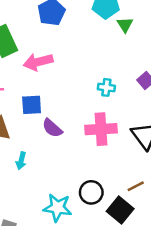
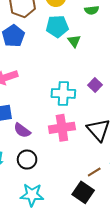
cyan cross: (106, 87) -> (63, 93), size x1.6
black circle: (91, 192) -> (27, 160), moved

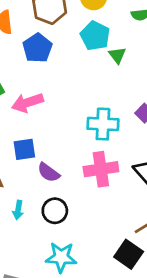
cyan pentagon: (57, 26) -> (95, 36), turned 30

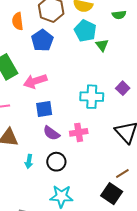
blue square: (24, 149) -> (44, 109), moved
pink cross: (101, 169) -> (79, 132), moved, size x0.7

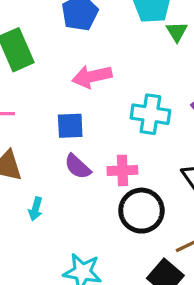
pink arrow: (35, 81) -> (92, 76), moved
black circle: (56, 162) -> (141, 211), moved, size x1.4

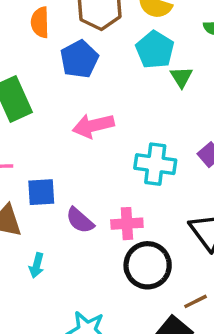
blue square: (70, 126) -> (41, 192), moved

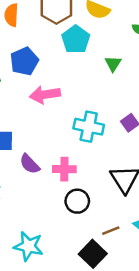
cyan pentagon: (155, 50) -> (76, 39), moved
blue pentagon: (79, 59) -> (24, 61), moved
black circle: (148, 265) -> (77, 201), size x0.7

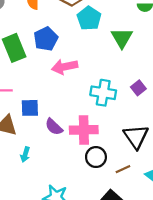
green triangle: (113, 64) -> (122, 38), size x1.5
pink cross: (64, 169) -> (84, 130), size x1.4
brown line: (111, 231) -> (123, 169), moved

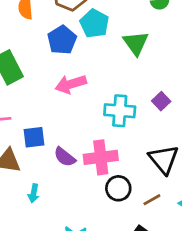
blue pentagon: (46, 39) -> (62, 40), moved

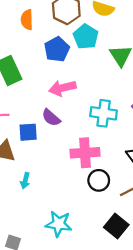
purple semicircle: (65, 157) -> (51, 118), moved

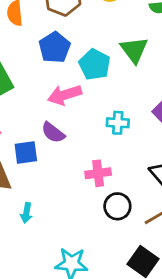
cyan pentagon: (86, 37) -> (95, 64), moved
cyan cross: (104, 113) -> (118, 123), size x0.7
pink cross: (85, 153) -> (98, 173), size x0.7

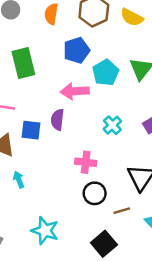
cyan cross: (118, 123) -> (112, 125), turned 30
purple semicircle: (53, 133) -> (57, 120), turned 45
cyan arrow: (26, 213) -> (19, 180), turned 133

